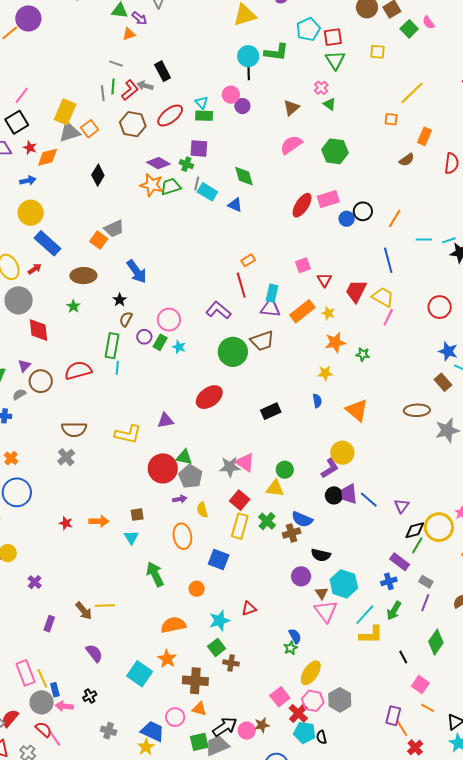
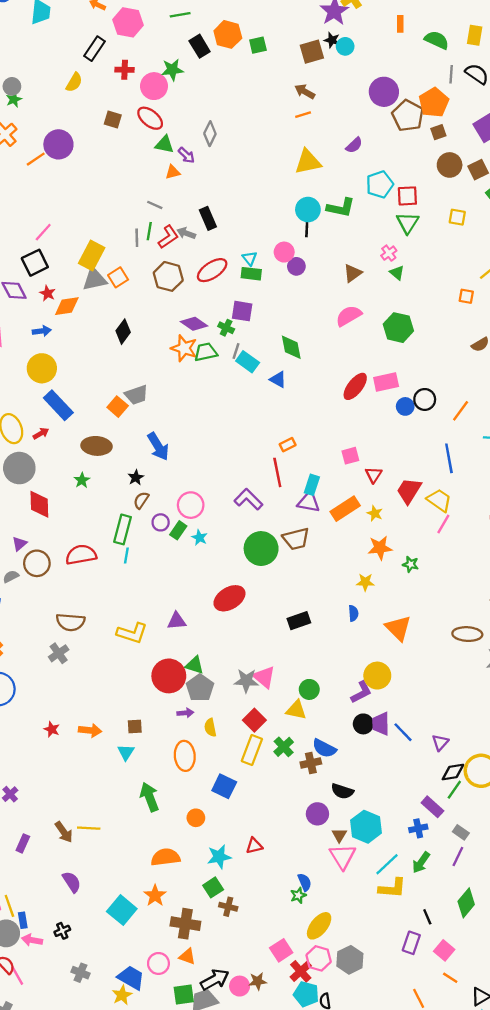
purple rectangle: (393, 716) -> (411, 943), moved

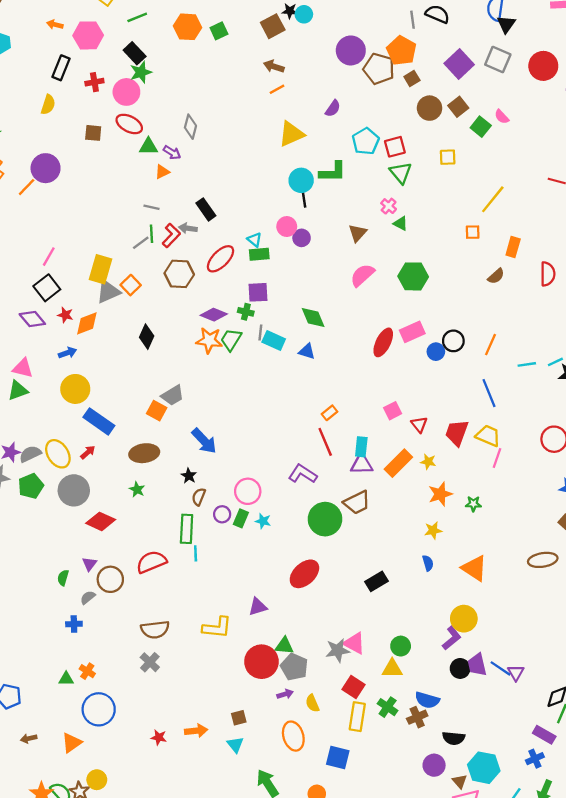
black rectangle: (200, 46) -> (135, 53), moved
gray line: (137, 238) -> (141, 243), turned 66
green trapezoid: (206, 352) -> (231, 340), turned -35
red diamond: (39, 504) -> (101, 521), turned -52
purple triangle: (440, 743) -> (516, 673), moved

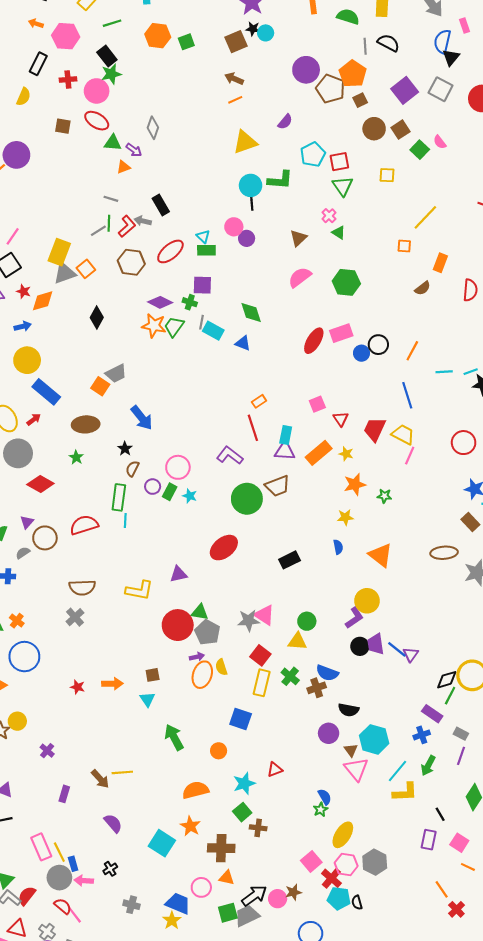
orange ellipse: (293, 736) -> (202, 675), moved, turned 30

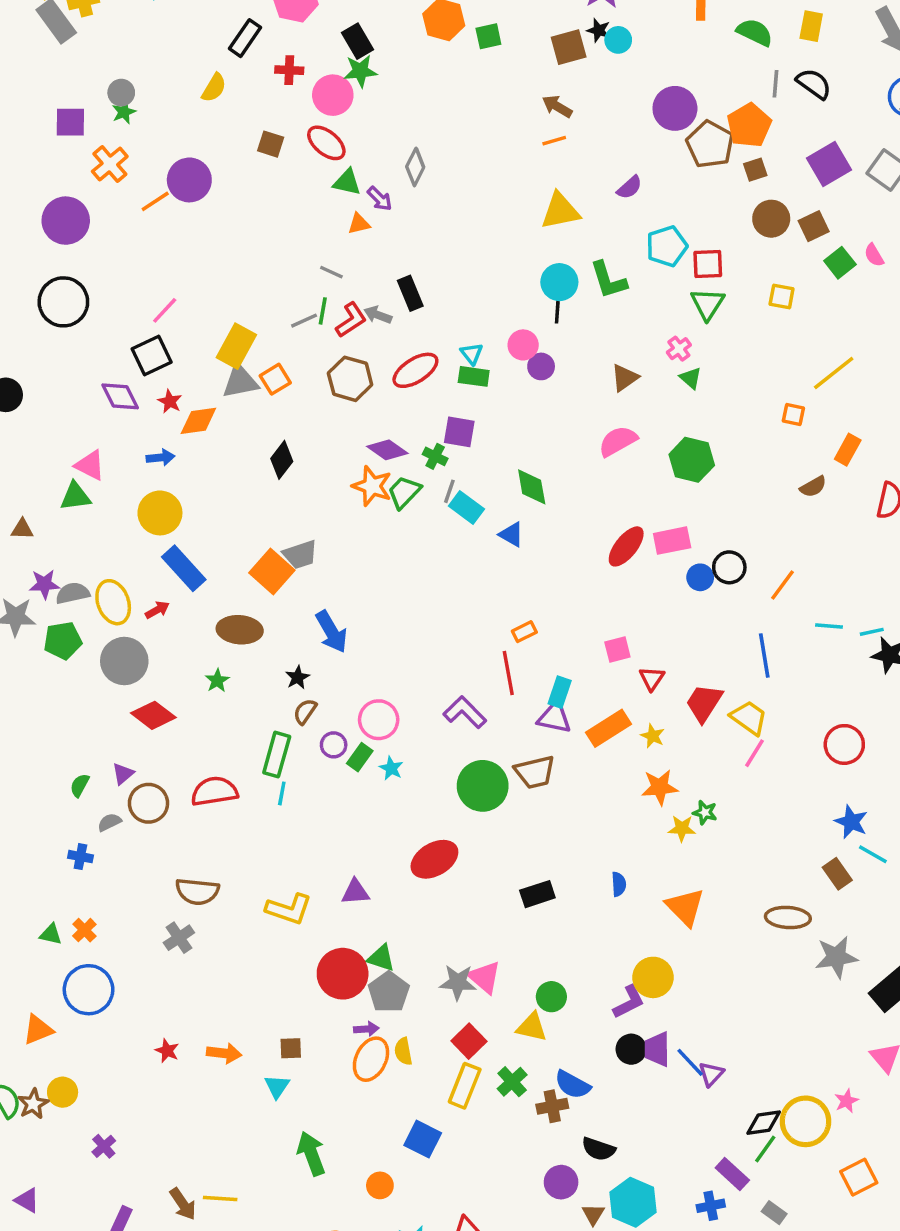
green L-shape: (280, 180) -> (608, 280), turned 60
orange square: (100, 386) -> (272, 572), size x1.4
yellow star: (345, 517) -> (682, 828), moved

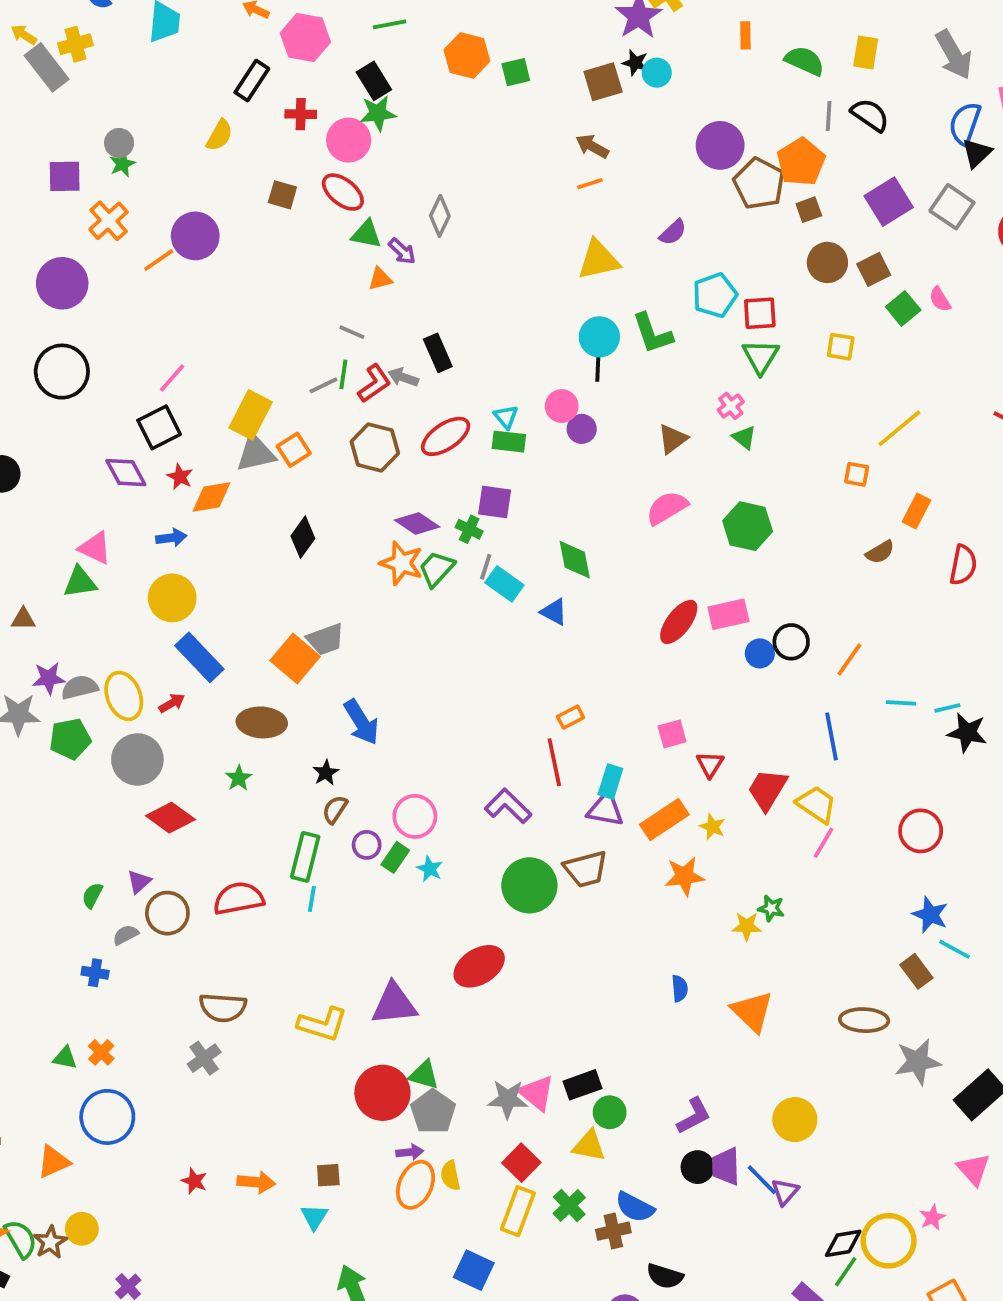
orange star: (660, 787) -> (685, 876), moved
purple triangle: (355, 892) -> (394, 1004), size x1.5
black rectangle: (537, 894) -> (583, 1085), moved
yellow circle: (653, 977) -> (795, 1120), moved

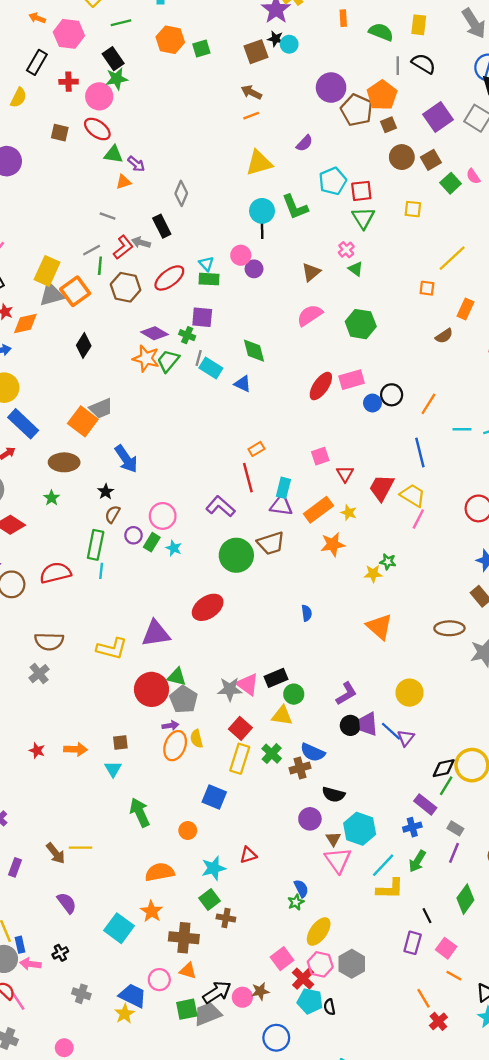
gray diamond: (440, 216) -> (181, 193), moved
green line: (343, 374) -> (100, 266), moved
orange square: (294, 450) -> (75, 291), size x1.4
blue semicircle: (680, 988) -> (307, 613), moved

